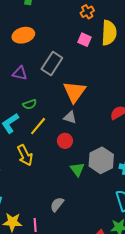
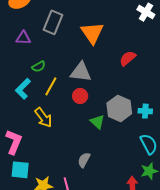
orange triangle: (74, 92) -> (92, 33), moved
gray triangle: (70, 117) -> (81, 72), size x1.6

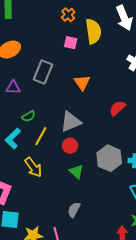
orange triangle: (92, 33) -> (82, 83), size x0.7
gray triangle: (81, 72) -> (71, 122), turned -30
green triangle: (97, 122) -> (76, 172), moved

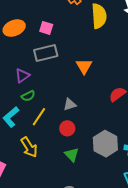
pink square: (71, 43) -> (46, 28), moved
gray rectangle: (43, 72) -> (46, 53), turned 50
purple triangle: (13, 87) -> (22, 76), moved, turned -42
gray triangle: (71, 122) -> (70, 104), size x0.6

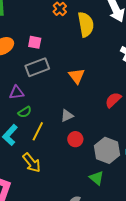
purple triangle: (22, 76) -> (17, 92), turned 35
red circle: (67, 128) -> (75, 139), moved
green triangle: (72, 155) -> (97, 178), moved

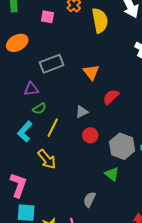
pink square: (35, 42) -> (48, 17), moved
red semicircle: (113, 100) -> (111, 97), moved

